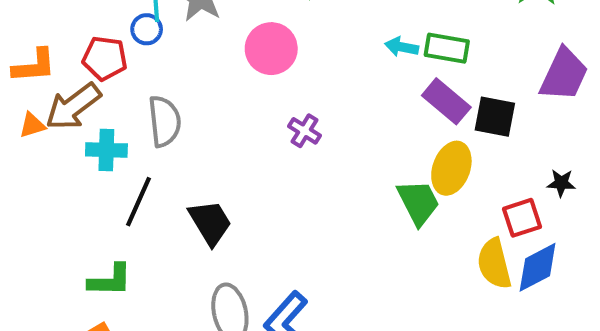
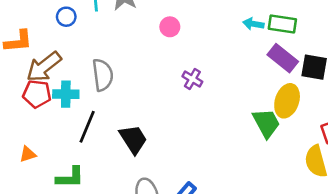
blue circle: (147, 29) -> (66, 17), moved
pink circle: (271, 49) -> (170, 27), size x0.6
red pentagon: (105, 58) -> (37, 94), moved
orange triangle: (32, 125) -> (28, 154), moved

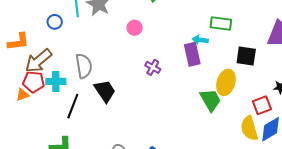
cyan arrow: (253, 24) -> (200, 40), moved
purple rectangle: (283, 58) -> (192, 54), moved, turned 40
black trapezoid: (133, 139) -> (105, 91), moved
orange triangle: (28, 154) -> (22, 95), moved

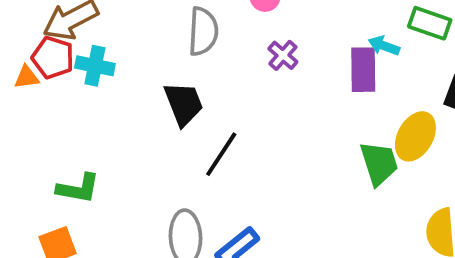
gray semicircle: (84, 66) -> (203, 31), moved
purple cross: (153, 67) -> (283, 55), moved
black line: (73, 106) -> (221, 154), moved

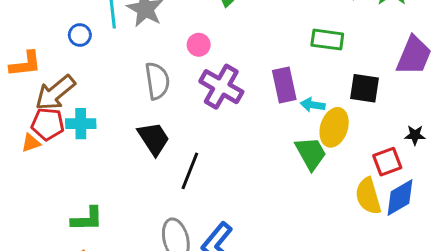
cyan arrow: (384, 46) -> (313, 105), moved
purple cross: (283, 55) -> (221, 87), size x1.8

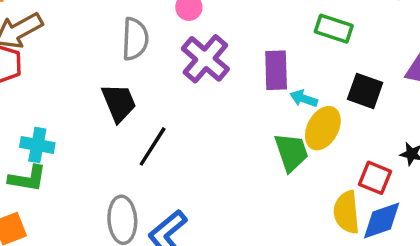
cyan cross: (81, 124) -> (37, 145), moved
red square: (387, 162) -> (375, 178), turned 32

